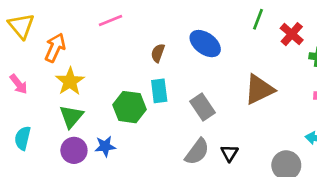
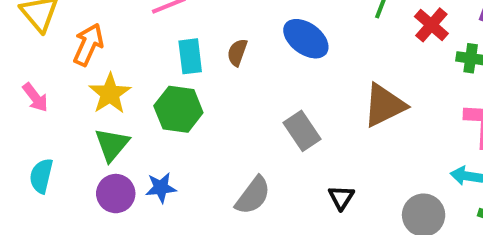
cyan rectangle: (159, 91) -> (190, 56), moved
green hexagon: (129, 107) -> (178, 109), moved
gray semicircle: (197, 152) -> (253, 196), moved

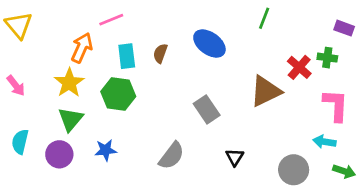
red cross: (431, 25) -> (299, 67), moved
orange arrow: (88, 45) -> (82, 48), moved
purple circle: (116, 194) -> (59, 154), moved

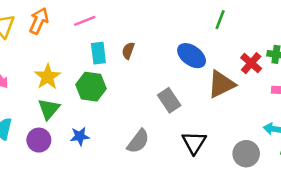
blue ellipse: (209, 44) -> (192, 56), moved
orange arrow: (82, 48) -> (39, 21), moved
black triangle: (235, 157) -> (194, 143), size x1.5

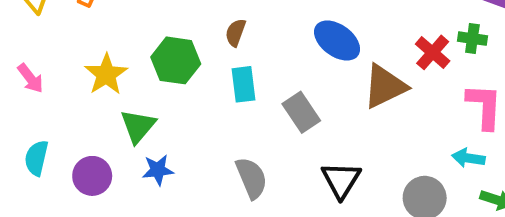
cyan rectangle: (98, 53) -> (243, 84), moved
green hexagon: (91, 87) -> (176, 60), moved
green triangle: (49, 109) -> (138, 126), moved
gray semicircle: (138, 141) -> (251, 178), turned -60

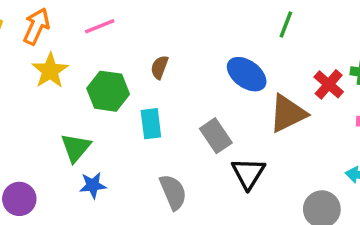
yellow star: (106, 74) -> (50, 71), moved
cyan rectangle: (243, 84) -> (151, 124), moved
purple circle: (92, 176) -> (19, 199), moved
black triangle: (341, 180) -> (248, 173), moved

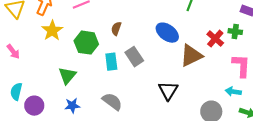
gray rectangle: (216, 136) -> (134, 57), moved
blue star: (93, 185) -> (72, 106), moved
gray semicircle: (173, 192) -> (112, 102), moved, turned -30

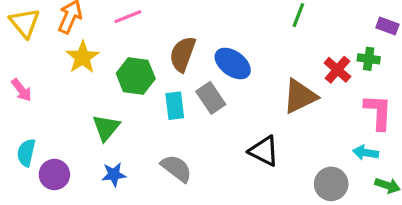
brown semicircle: (116, 29) -> (183, 54), size x1.6
blue ellipse: (167, 33) -> (233, 64), moved
black triangle: (168, 91) -> (264, 151), turned -35

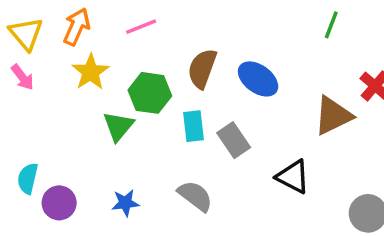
pink arrow: (22, 90) -> (22, 77), moved
gray rectangle: (211, 98) -> (234, 140), moved
green triangle: (106, 128) -> (118, 126), moved

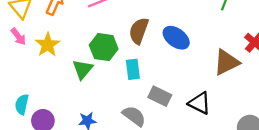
yellow star: (91, 72) -> (48, 45), moved
gray rectangle: (234, 140) -> (160, 96), moved, turned -30

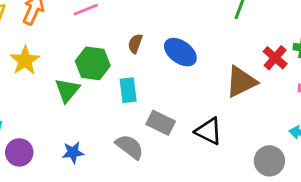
brown semicircle: (139, 31) -> (135, 44), size x0.6

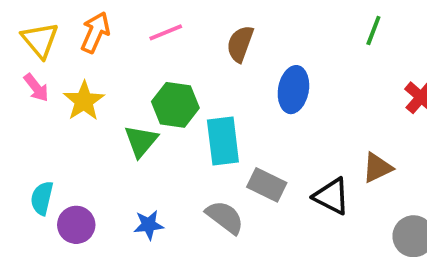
brown semicircle: (135, 44) -> (240, 44), moved, size x1.4
blue ellipse: (180, 52) -> (293, 90), turned 64
brown triangle: (241, 82) -> (377, 168), moved, size x0.7
cyan rectangle: (128, 90) -> (223, 141), size x1.4

